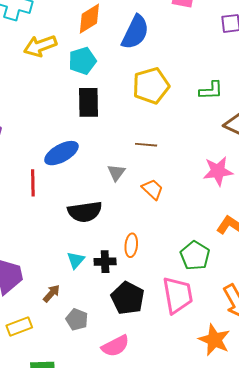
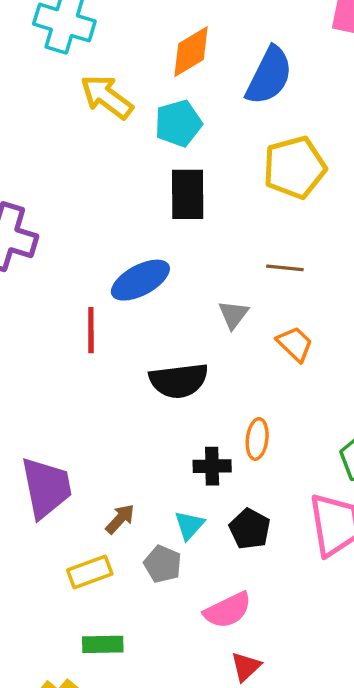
yellow arrow: (40, 46) -> (107, 97), turned 56
cyan triangle: (76, 260) -> (189, 525), moved
black pentagon: (128, 298) -> (250, 529), size x0.7
yellow rectangle: (19, 327) -> (90, 572), moved

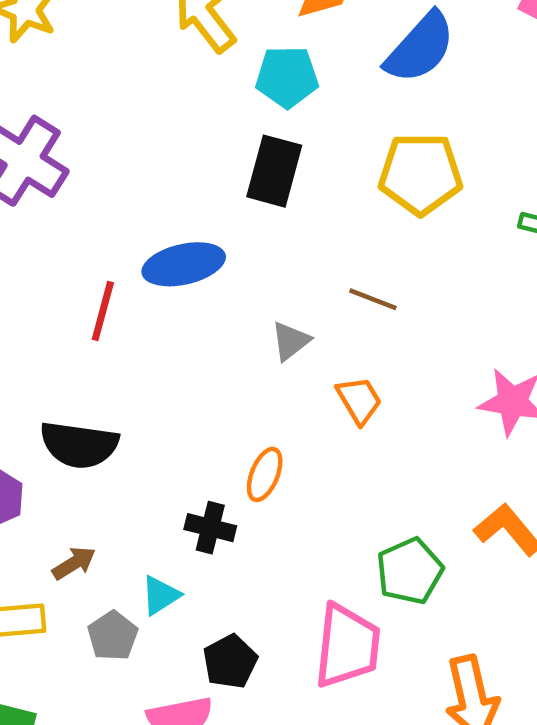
black semicircle: (179, 381) -> (79, 445), moved
orange ellipse: (257, 439) -> (265, 474), moved
black pentagon: (250, 529) -> (230, 661), moved

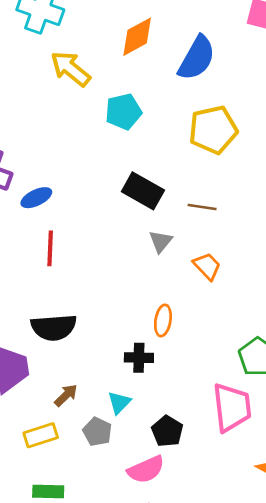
cyan pentagon: (287, 77) -> (123, 112), moved
black rectangle: (274, 171) -> (143, 191), moved, turned -63
blue ellipse: (184, 264) -> (36, 198), moved, size x0.7

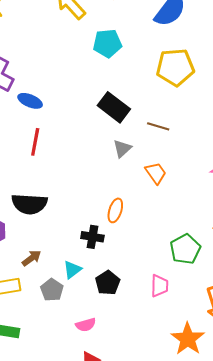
blue ellipse: (36, 198) -> (30, 101), turned 40
pink trapezoid: (232, 407) -> (159, 286), size x0.6
black pentagon: (167, 431) -> (108, 283), moved
pink semicircle: (146, 470) -> (86, 325), size x0.7

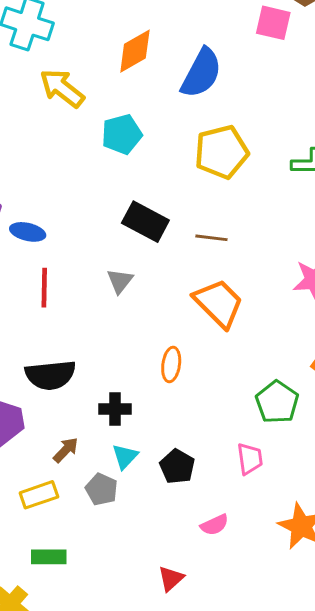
gray triangle: (122, 149) -> (120, 281), moved
orange trapezoid: (156, 173) -> (219, 303), size x1.6
black cross: (92, 237) -> (115, 409), moved
pink semicircle: (86, 325) -> (215, 525), moved

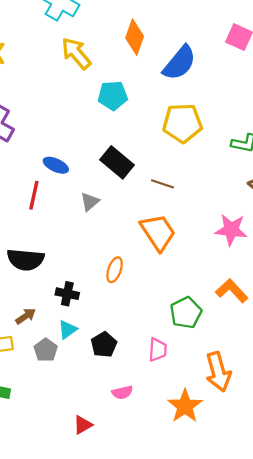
orange diamond: (135, 51) -> (135, 37), turned -52
blue ellipse: (28, 232) -> (56, 165), moved

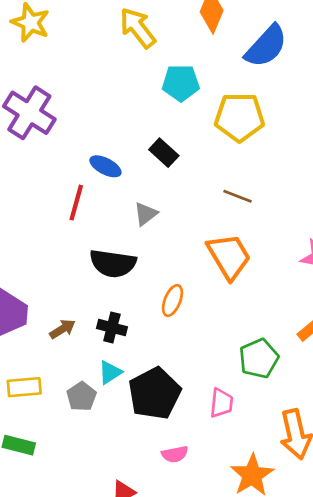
yellow pentagon: (182, 123) -> (239, 117), moved
black rectangle: (117, 162) -> (164, 153), moved, size x0.7
black semicircle: (25, 260) -> (113, 263), moved
brown arrow: (26, 316) -> (62, 329), moved
black pentagon: (104, 345) -> (155, 393), size x1.6

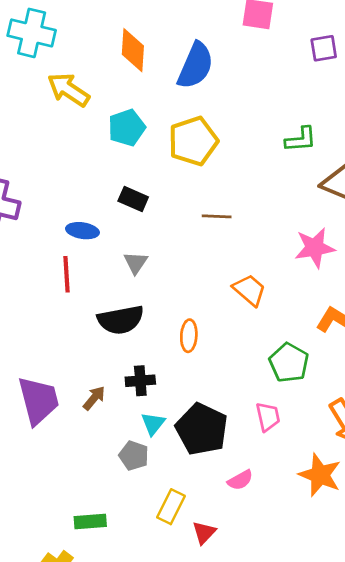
orange trapezoid: (229, 256) -> (249, 290), moved, size x0.7
yellow rectangle: (24, 387) -> (171, 507), moved, turned -40

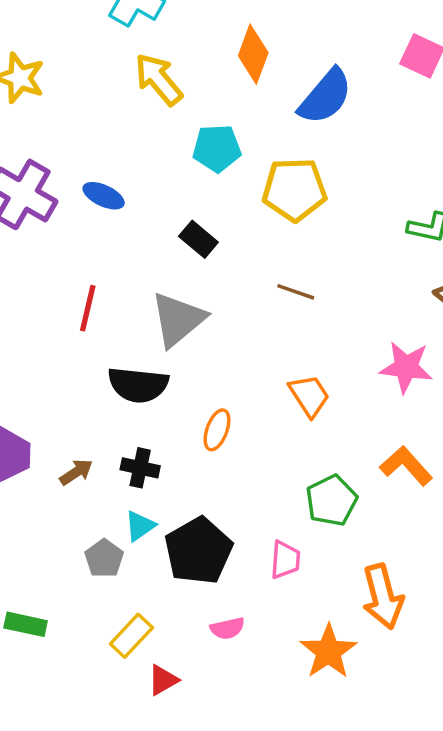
blue ellipse: (82, 231) -> (104, 196), moved
gray triangle: (136, 263) -> (178, 319), size x1.8

